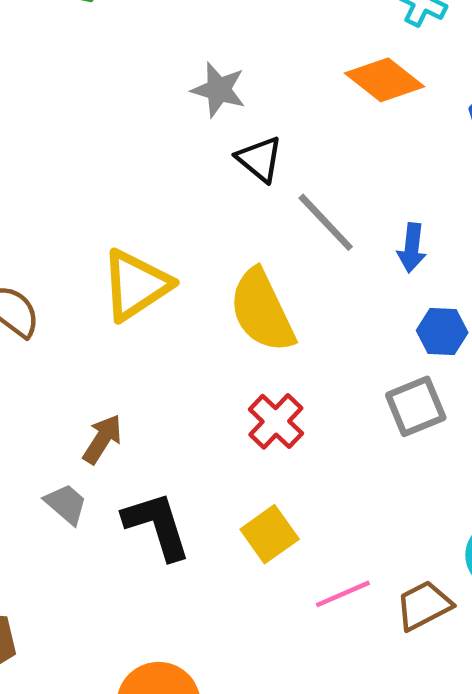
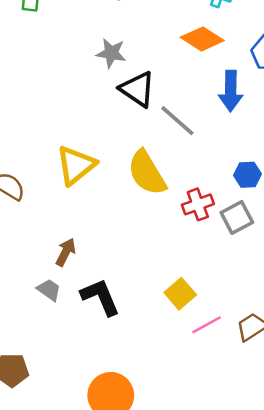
black triangle: (260, 159) -> (137, 89), size x1.4
blue arrow: (412, 248) -> (231, 91), moved, size x1.5
red cross: (276, 421) -> (198, 204), moved, turned 32
yellow square: (270, 534) -> (180, 294), moved

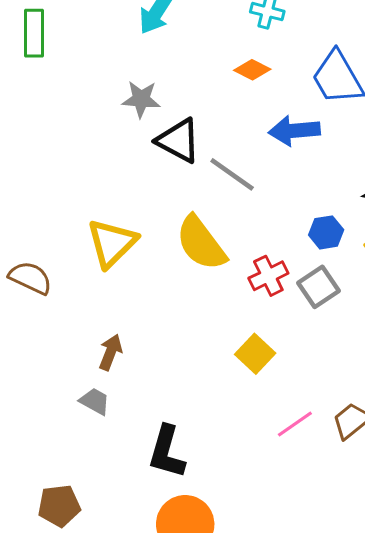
orange diamond: (202, 39) -> (252, 70), size x0.7
blue arrow: (231, 91) -> (294, 131), turned 90
yellow square: (180, 294) -> (255, 354), moved
black L-shape: (100, 297) -> (167, 452), moved, turned -135

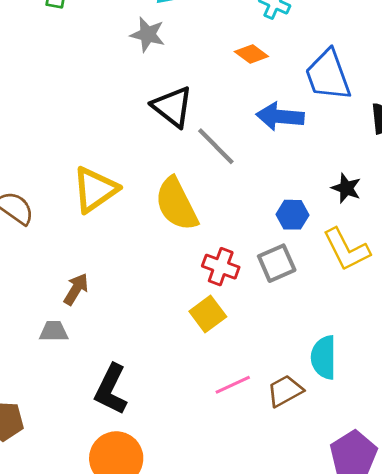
gray star: (141, 99) -> (148, 35), moved
red cross: (268, 276) -> (221, 267), moved, turned 36
gray trapezoid: (95, 401) -> (54, 331), turned -40

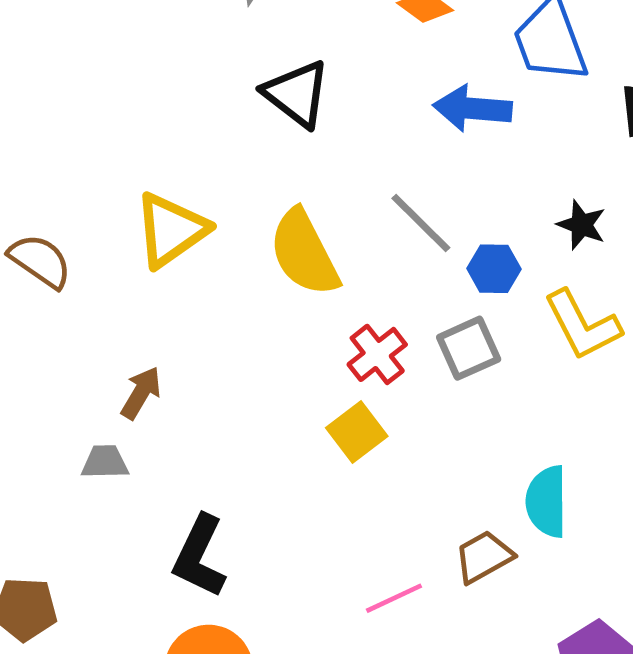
gray line: (216, 146) -> (421, 223), moved
red cross: (221, 267) -> (377, 354), turned 32
pink line: (233, 385) -> (394, 598), moved

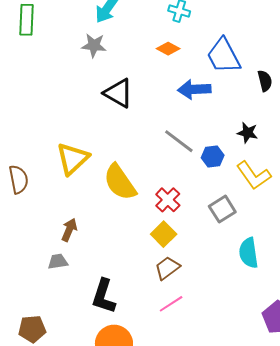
yellow semicircle: (304, 253) -> (120, 182), moved
brown semicircle: (40, 261) -> (19, 179), turned 52
gray square: (469, 348) -> (222, 209), moved
brown trapezoid: (484, 557) -> (167, 268), moved
pink line: (394, 598) -> (171, 304), moved

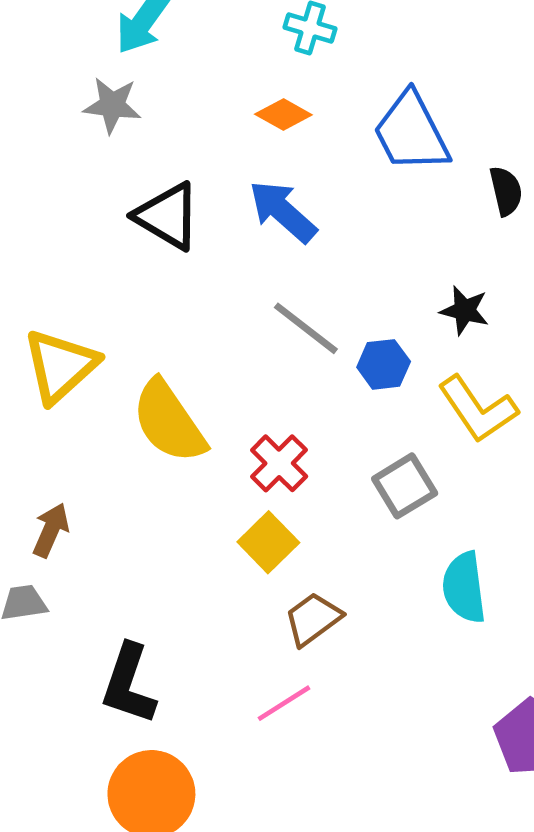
blue arrow: (194, 89) -> (283, 211), moved, turned 44
brown trapezoid: (167, 268) -> (313, 619), moved

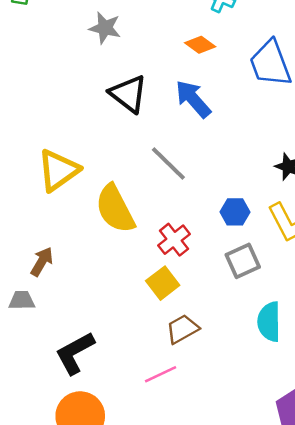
gray line: (306, 328) -> (168, 164), moved
blue hexagon: (384, 364) -> (235, 212), moved
black L-shape: (129, 684) -> (75, 353), turned 36

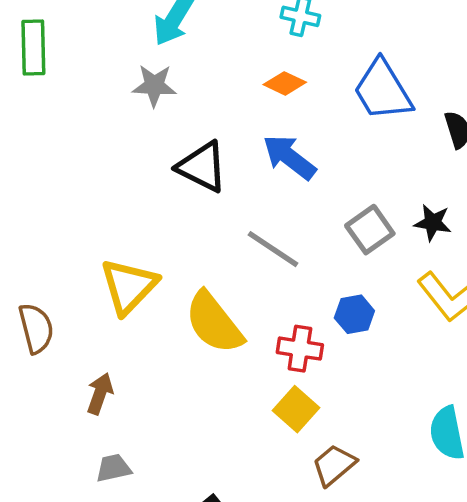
blue hexagon: (235, 212) -> (354, 314), moved
red cross: (174, 240) -> (300, 349), turned -32
gray square: (243, 261) -> (370, 230), moved
brown arrow: (42, 262) -> (100, 394), moved

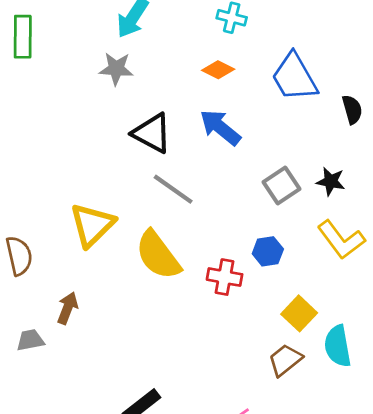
gray line: (273, 249) -> (173, 189), moved
yellow square: (296, 409) -> (299, 313), moved
brown trapezoid: (334, 465) -> (285, 360), moved
gray trapezoid: (113, 468) -> (30, 340), moved

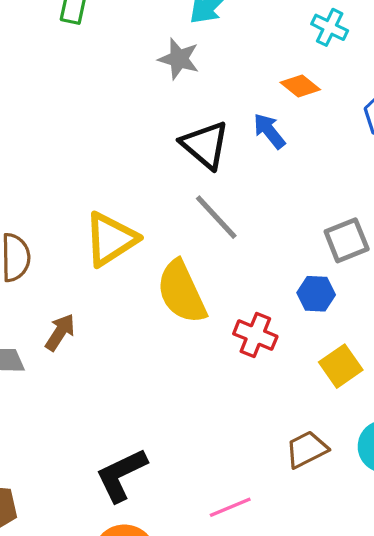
blue arrow: (220, 127) -> (269, 131), moved, size x0.7
blue hexagon: (268, 251) -> (316, 294), moved
yellow square: (299, 313) -> (341, 366), moved

